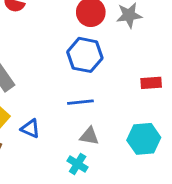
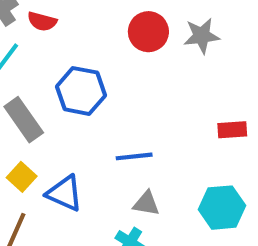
blue hexagon: (85, 55) -> (81, 91), moved
blue triangle: (30, 129) -> (65, 193), size x1.4

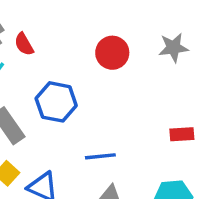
red semicircle: (42, 21) -> (24, 44), turned 45
gray star: (202, 36) -> (173, 48), moved

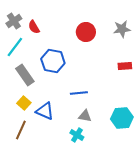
red rectangle: (182, 134) -> (125, 66), moved

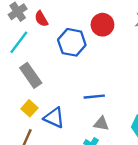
blue hexagon: (53, 61) -> (72, 42), moved

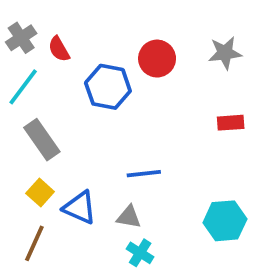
gray triangle: (101, 124) -> (129, 217), moved

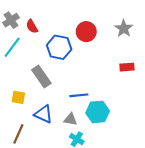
gray star: (225, 53) -> (124, 28), turned -30
gray rectangle: (42, 140) -> (41, 76), moved
yellow square: (40, 192) -> (18, 97), moved, turned -32
cyan hexagon: (225, 221) -> (98, 112), moved

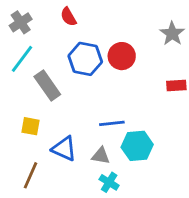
red semicircle: (32, 26) -> (68, 17), moved
red circle: (86, 32) -> (122, 56), moved
gray rectangle: (41, 76) -> (47, 86), moved

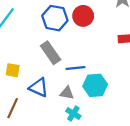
gray rectangle: (47, 86) -> (51, 53), moved

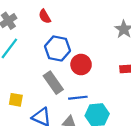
red circle: (83, 16) -> (81, 65), moved

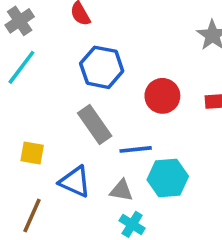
red circle: (81, 65) -> (162, 96), moved

